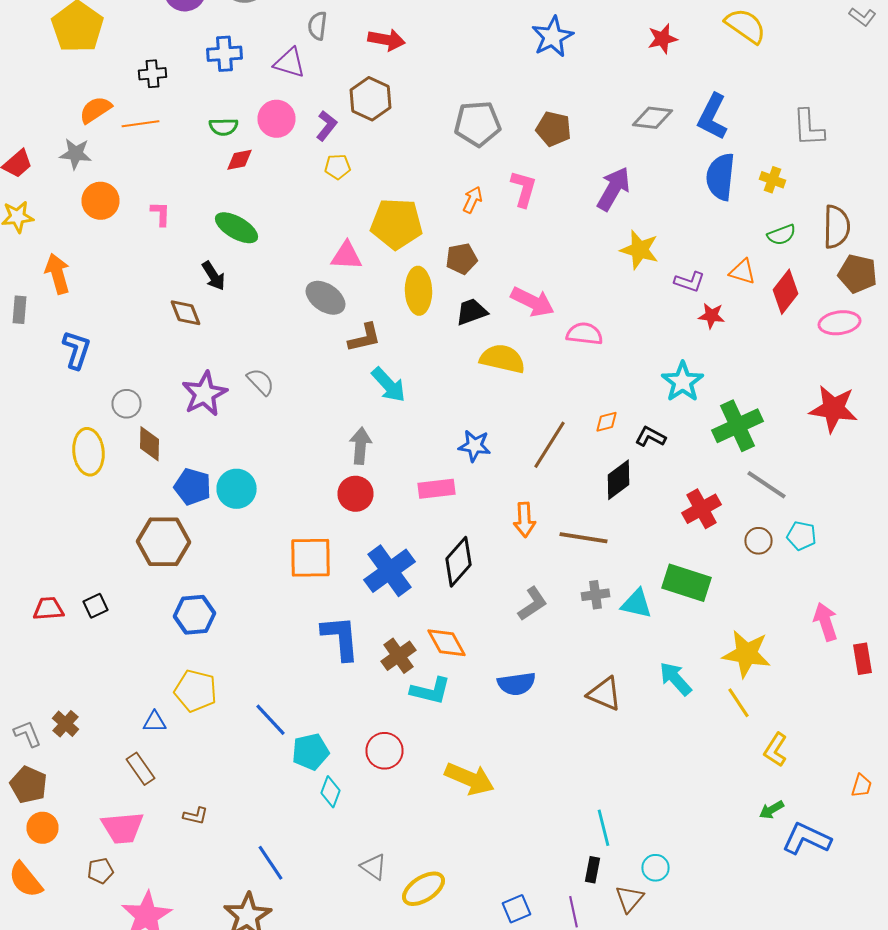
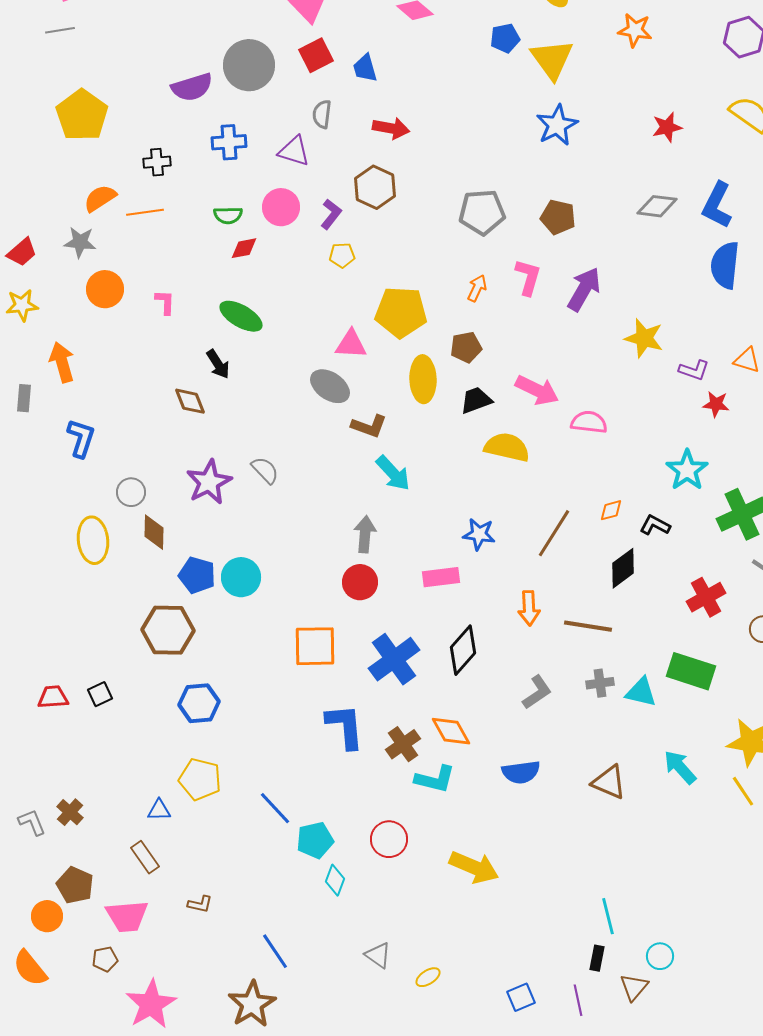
purple arrow: (614, 189) -> (584, 289), moved
brown L-shape: (364, 338) -> (369, 426), turned 33
brown pentagon: (28, 785) -> (75, 885), moved
yellow ellipse: (424, 889) -> (428, 977), size x0.6

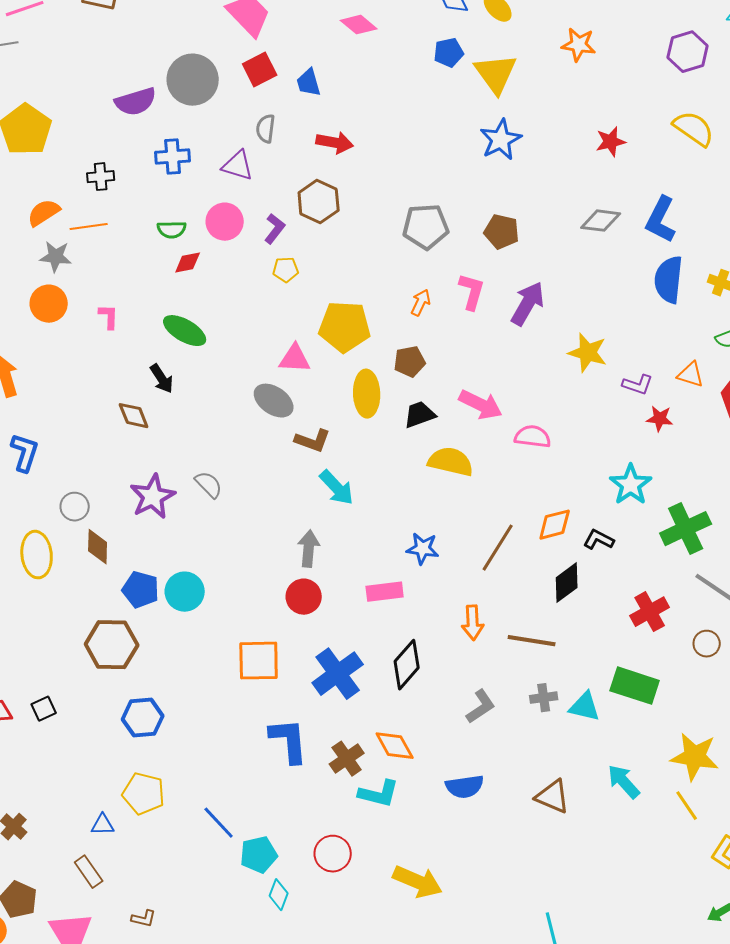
gray star: (80, 242) -> (56, 257), moved
orange diamond: (611, 510) -> (555, 525), size x1.5

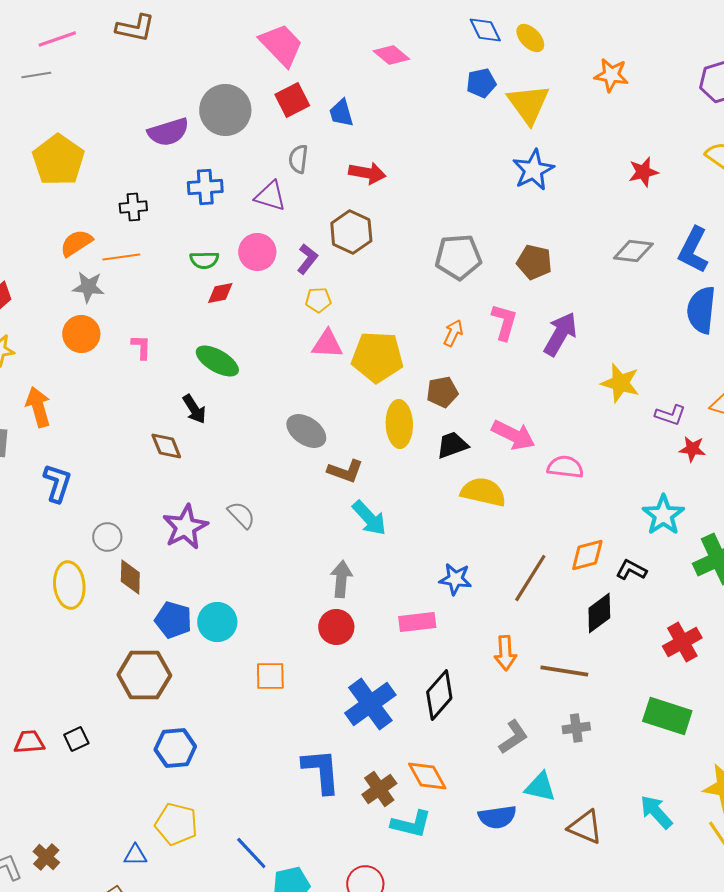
pink triangle: (295, 359) -> (327, 344), moved
orange square: (259, 661) -> (270, 676), moved, size x0.7
cyan triangle: (585, 707) -> (540, 787), moved

